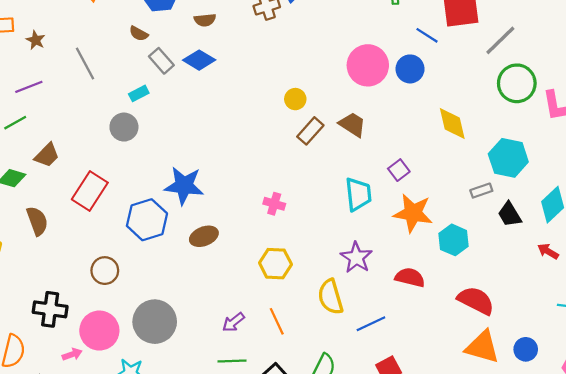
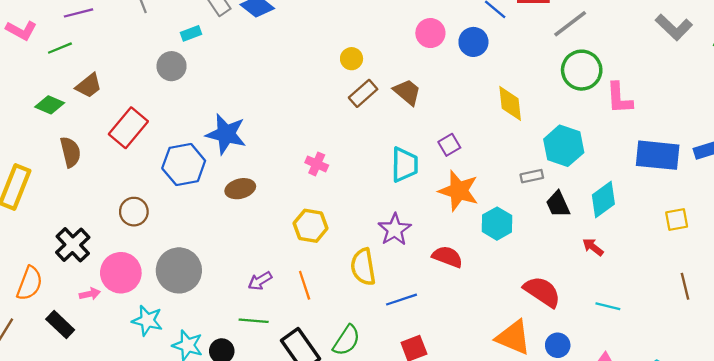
pink circle: (368, 65) -> (430, 33), size x0.7
red semicircle: (476, 300) -> (542, 292), moved
black cross: (50, 309) -> (73, 245), turned 32

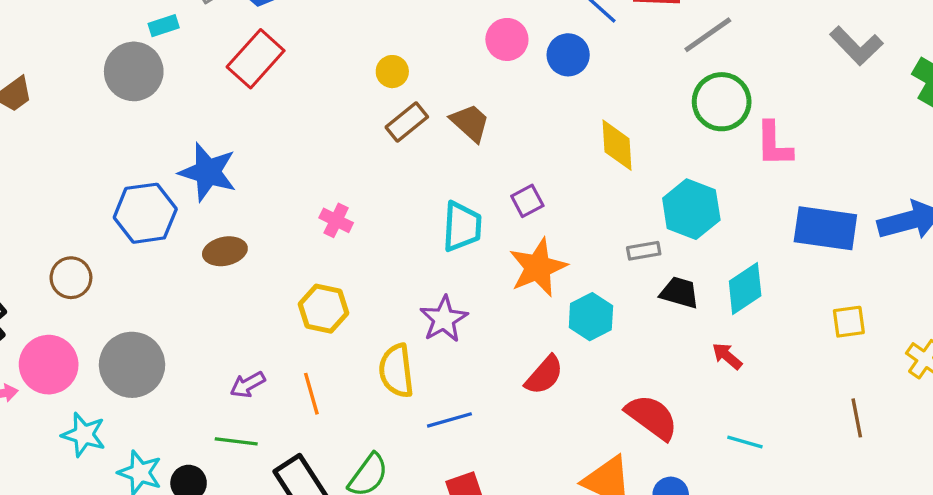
gray circle: (172, 66) -> (134, 71), size x1.4
red rectangle: (128, 128) -> (256, 59), moved
orange star: (459, 191) -> (538, 267), turned 30
black trapezoid: (558, 204) -> (679, 293), turned 128
red semicircle: (447, 257) -> (544, 375), moved, turned 108

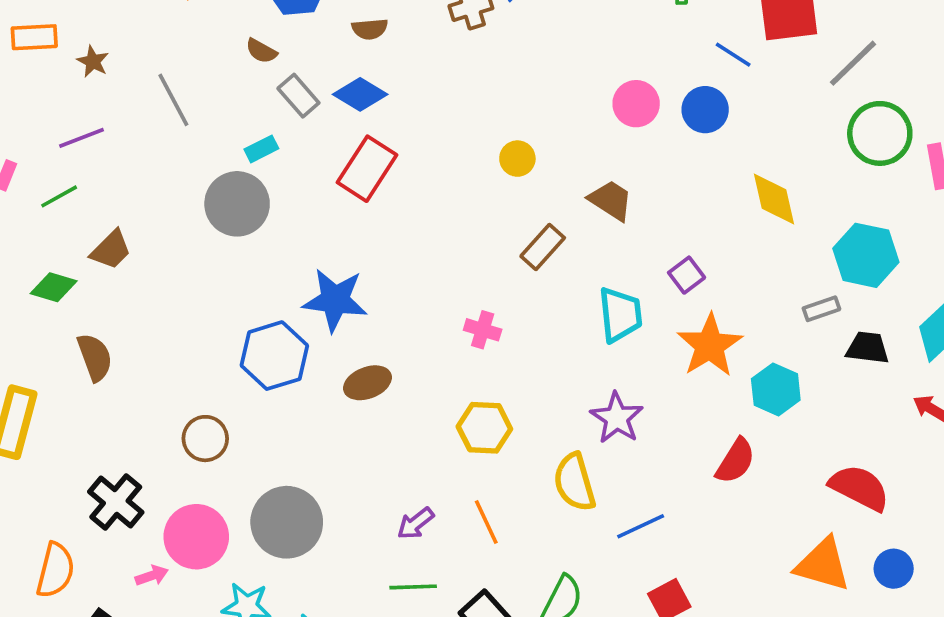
brown rectangle: (407, 122) -> (543, 247), moved

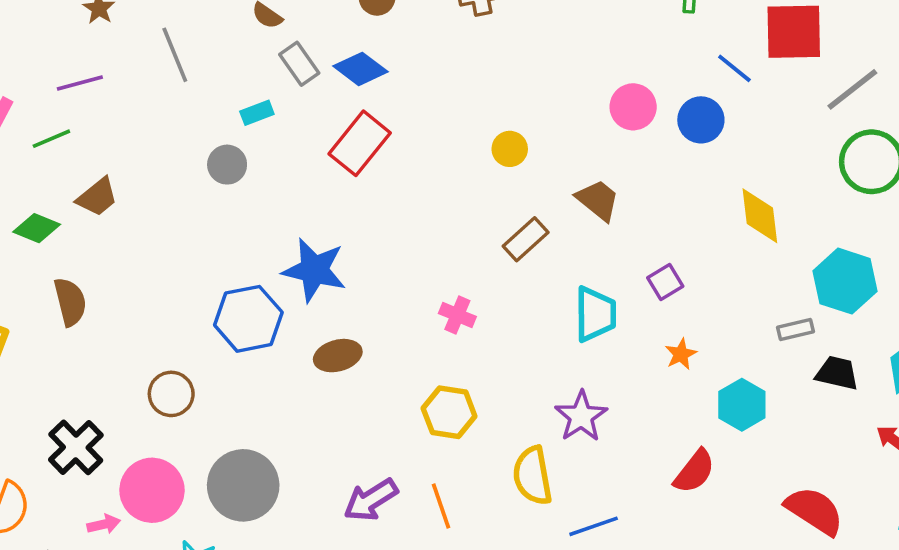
gray circle: (237, 204) -> (227, 165), size x0.6
orange star: (710, 345) -> (681, 354), size x0.5
purple arrow: (416, 523) -> (371, 500), size x1.4

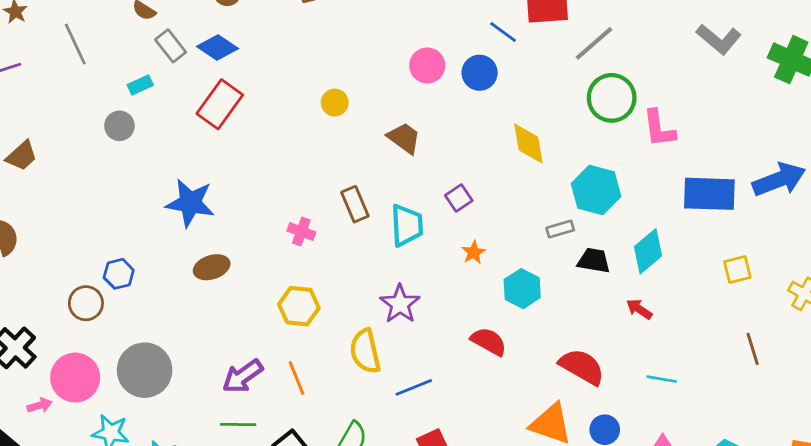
brown rectangle: (526, 239) -> (355, 204), moved, turned -68
blue hexagon: (248, 319) -> (119, 274), moved, size x0.6
red semicircle: (694, 471) -> (489, 341), turned -96

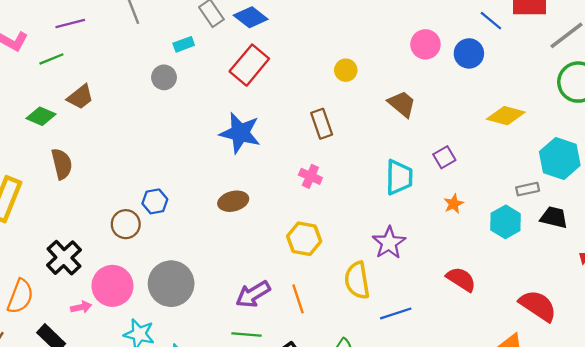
yellow diamond: (528, 144) -> (506, 116), turned -69
blue star: (190, 203) -> (240, 133), moved
brown rectangle: (355, 204) -> (322, 124), moved
cyan hexagon: (522, 289) -> (506, 222), moved

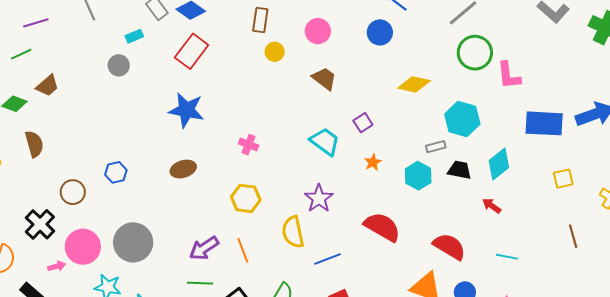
pink circle: (425, 44) -> (318, 31), moved
brown rectangle: (322, 124) -> (260, 20), moved, turned 30
cyan trapezoid: (399, 177) -> (325, 142), turned -52
brown circle: (126, 224) -> (73, 192), moved
red semicircle: (461, 279) -> (382, 227), size x1.4

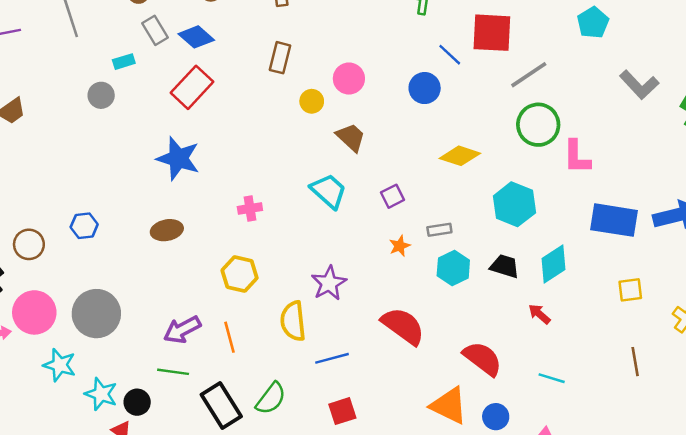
yellow circle: (275, 52) -> (312, 101), moved
cyan trapezoid: (325, 142) -> (329, 191), moved
pink cross: (249, 145) -> (250, 208), turned -36
gray rectangle: (436, 147) -> (439, 230), moved

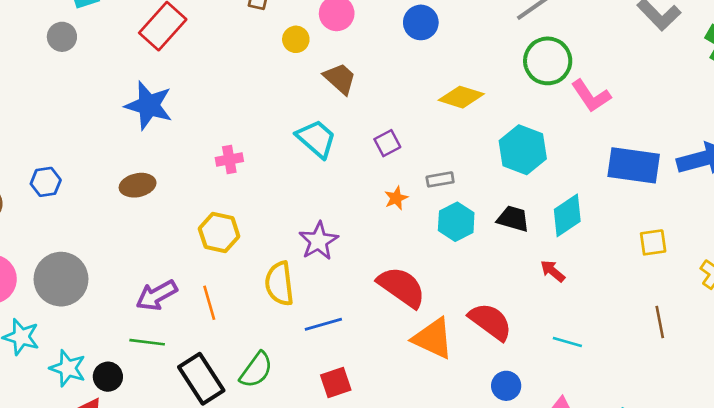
pink L-shape: (577, 157) -> (591, 96), turned -33
orange triangle: (449, 406) -> (433, 338), moved

